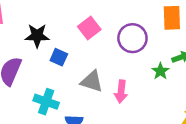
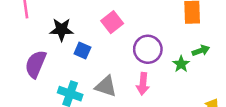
purple circle: (132, 38) -> (148, 49), moved
gray triangle: (92, 81) -> (106, 86), moved

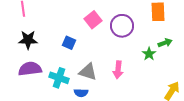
black star: (62, 30) -> (28, 40), moved
purple circle: (148, 49) -> (122, 26), moved
purple semicircle: (36, 64) -> (30, 69), moved, turned 60

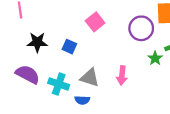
purple circle: (122, 26) -> (141, 28), moved
black star: (28, 40) -> (37, 42), moved
purple semicircle: (30, 69) -> (28, 74), turned 35

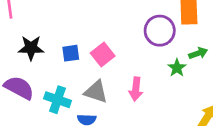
pink square: (95, 22) -> (103, 55), moved
blue square: (69, 47) -> (71, 53), turned -32

